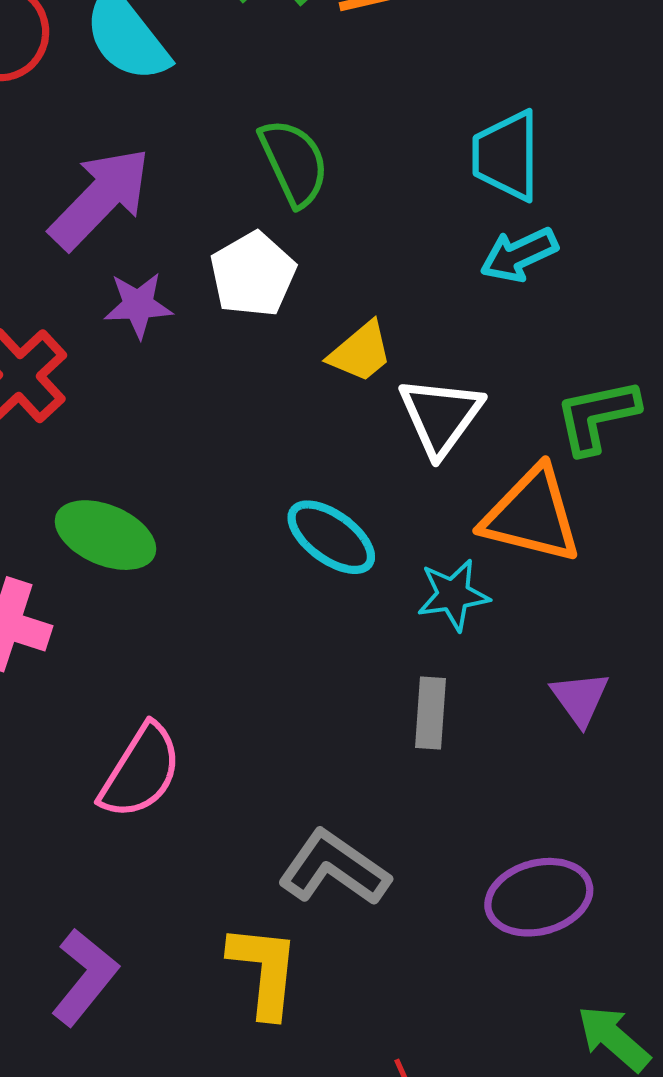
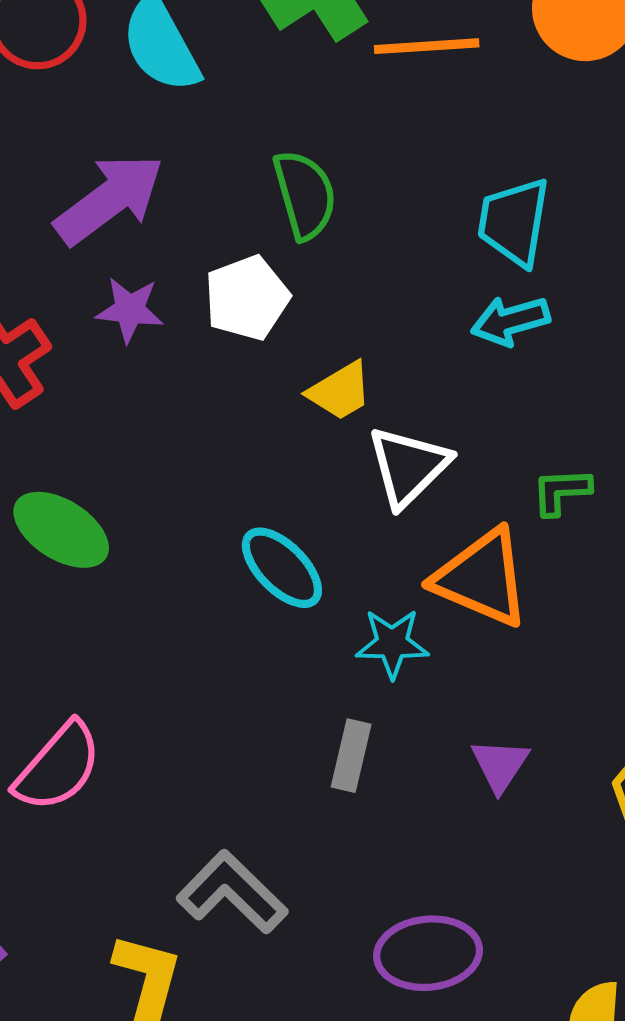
green L-shape: (597, 416) -> (561, 491), size x0.7

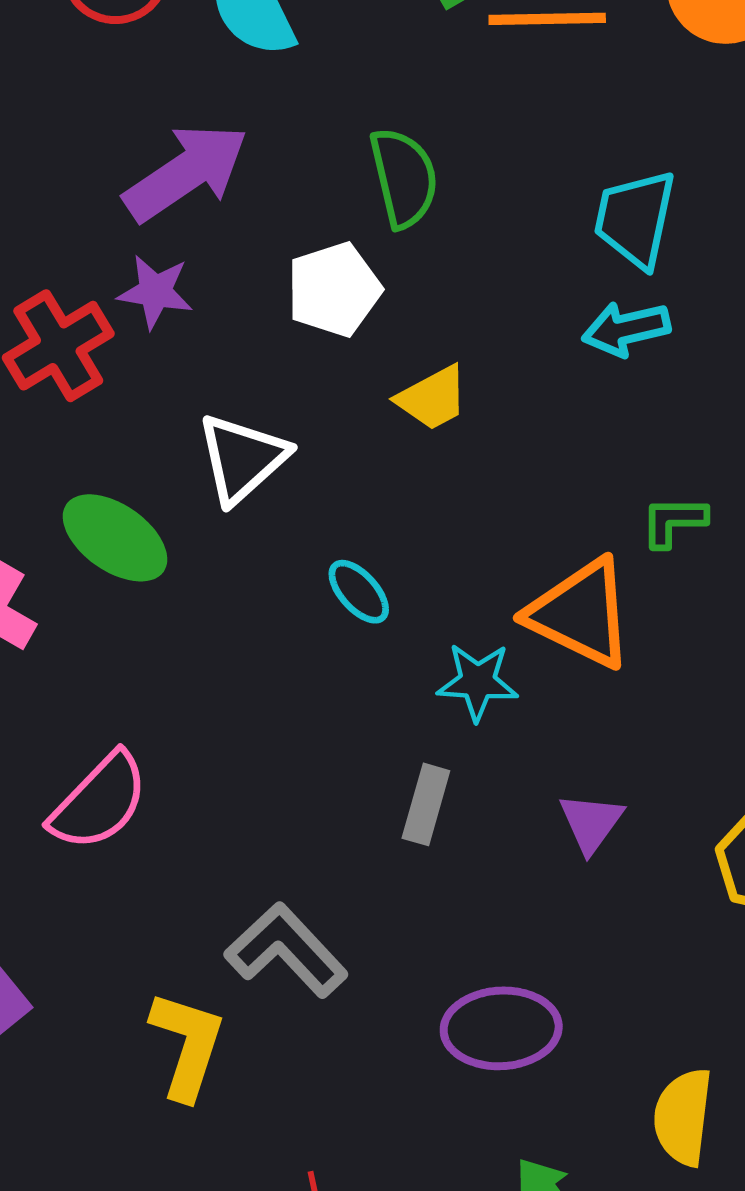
purple star: (130, 310) -> (155, 292), moved
white triangle: (408, 466) -> (242, 458), moved
cyan ellipse: (282, 568) -> (359, 592), size x0.7

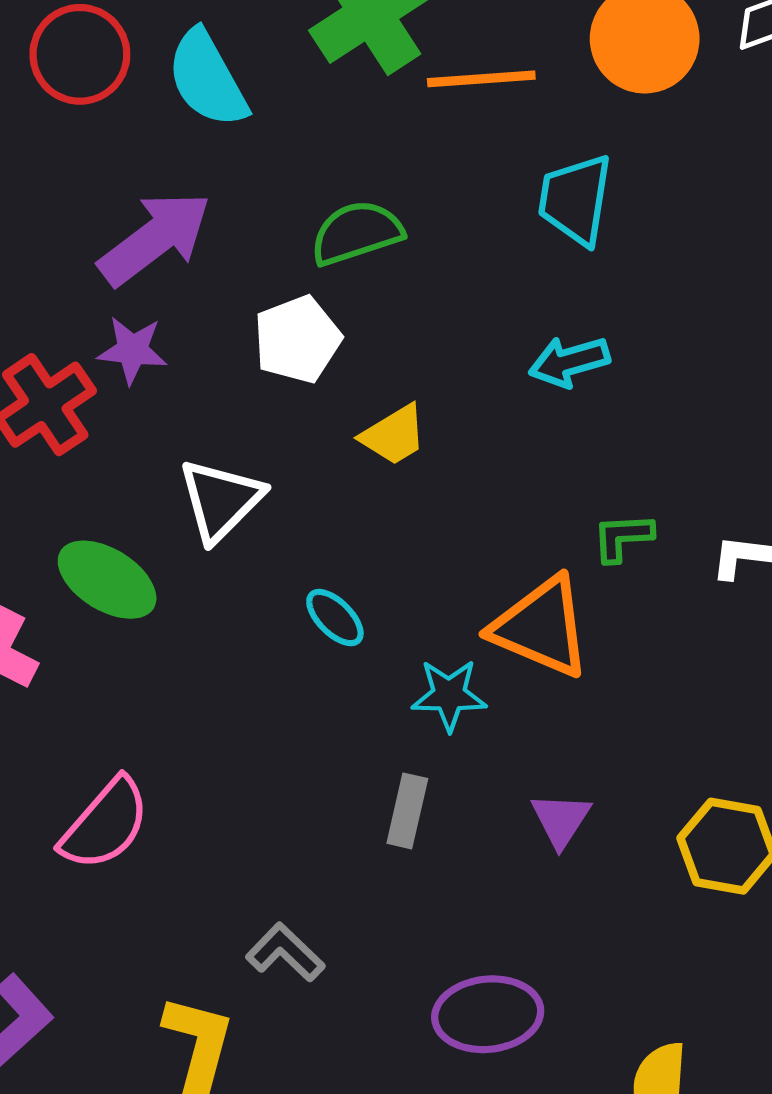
green semicircle: (404, 178) -> (357, 233), turned -92
cyan trapezoid: (635, 219) -> (575, 200), moved
gray L-shape: (286, 950) -> (285, 952), size x0.7

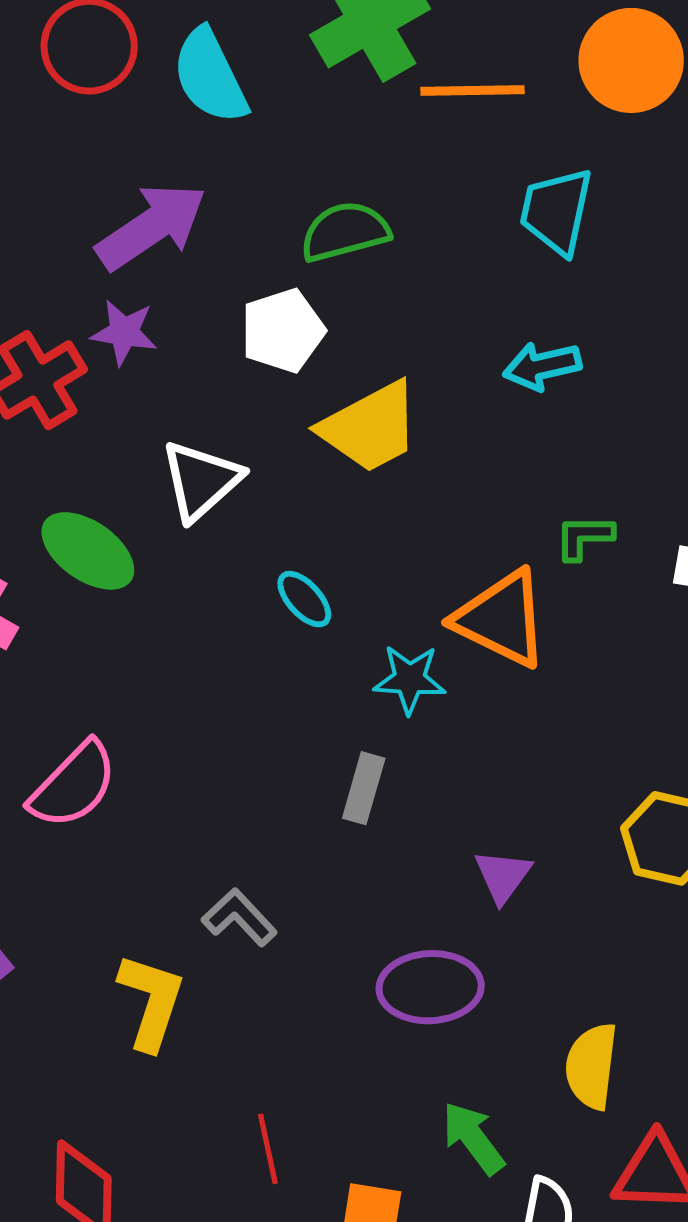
yellow trapezoid: (394, 435) -> (370, 427), size x1.6
purple triangle: (561, 820) -> (503, 876), moved

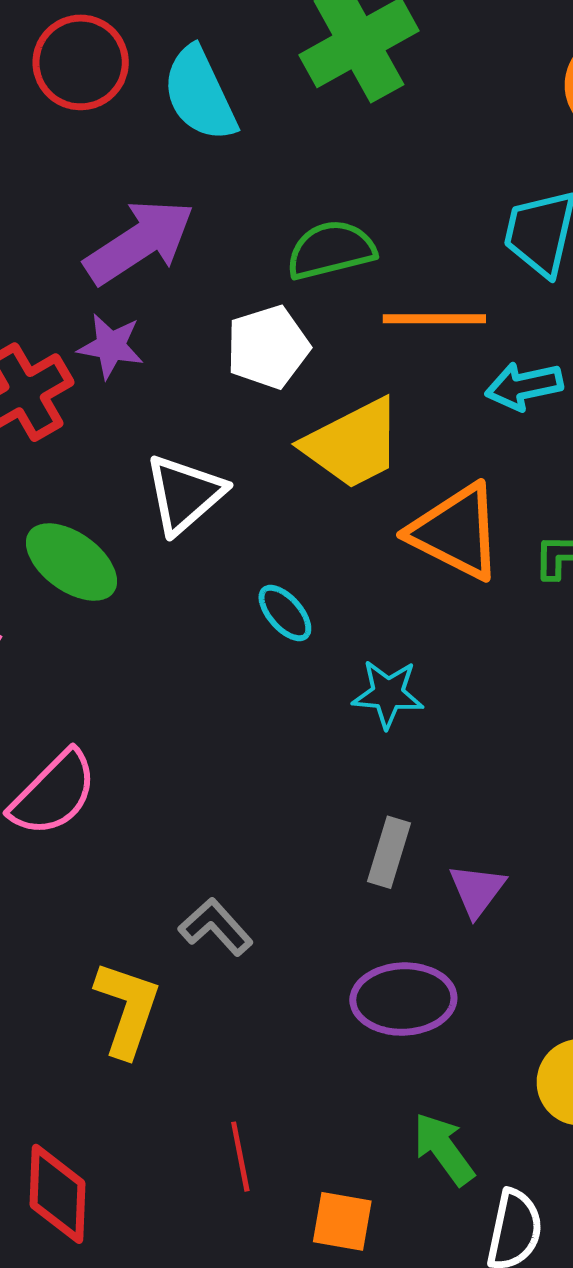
orange line: (473, 91) -> (434, 319), moved
orange triangle: (501, 619) -> (456, 532), moved
gray rectangle: (364, 788) -> (389, 852), moved

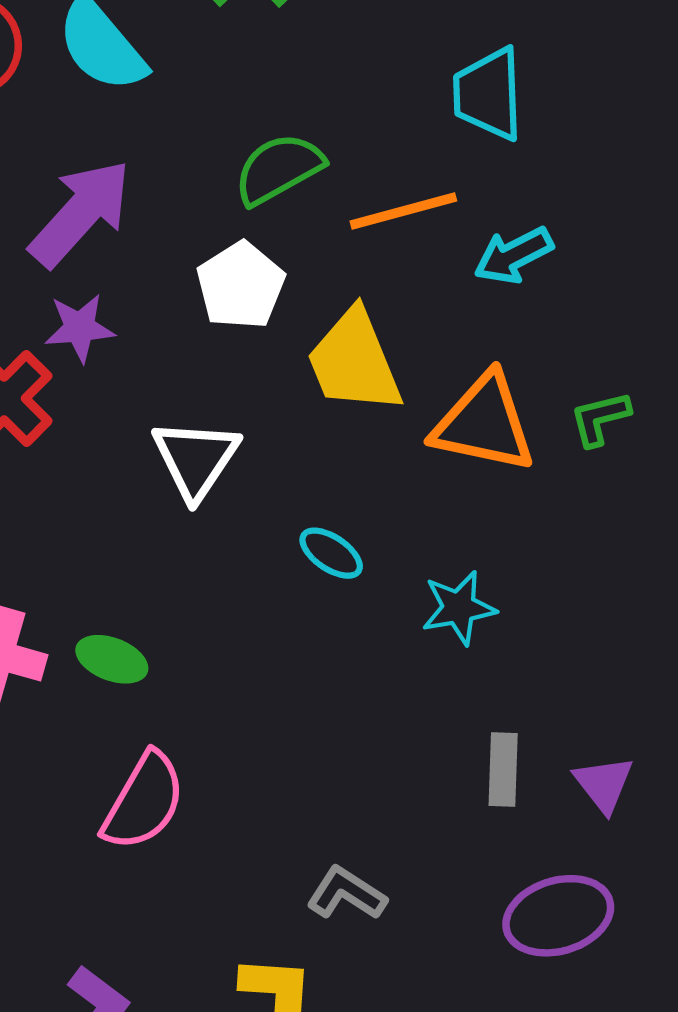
yellow trapezoid: (353, 444) -> (354, 361), turned 110
green ellipse: (72, 562) -> (112, 659), moved, size x0.7

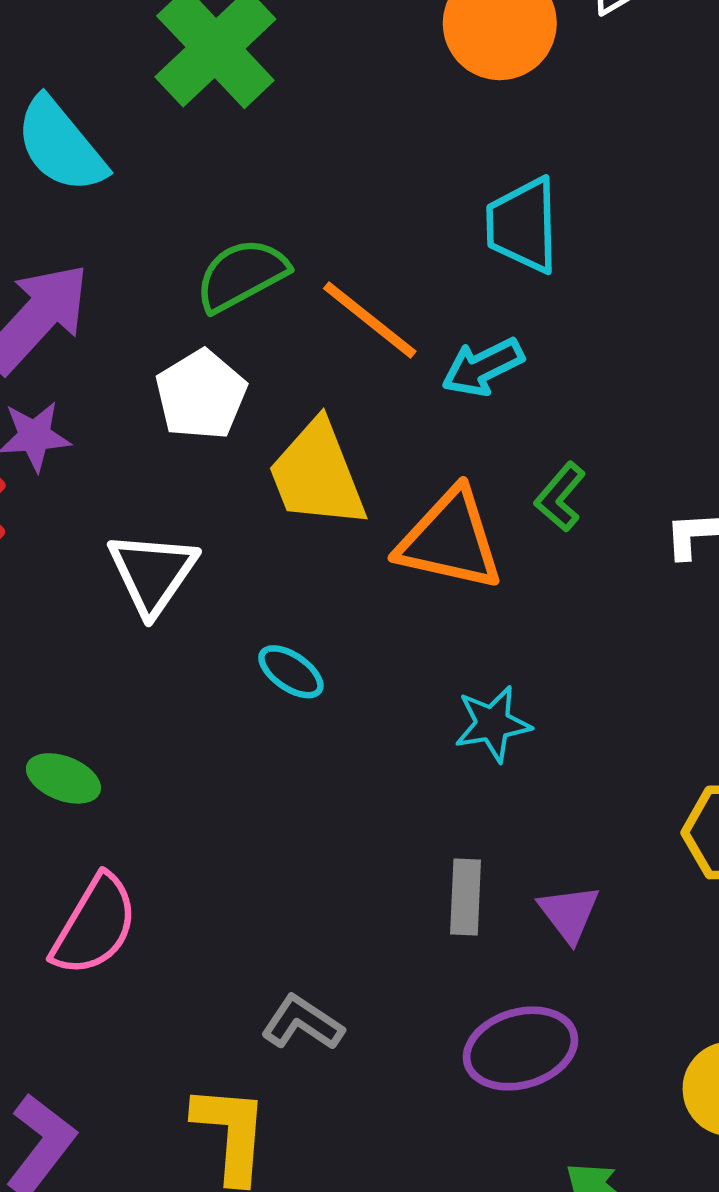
cyan trapezoid: (488, 94) -> (523, 225), moved
orange line: (403, 211) -> (370, 320), turned 53
green L-shape: (600, 419) -> (560, 497), moved, turned -36
cyan star: (459, 608) -> (493, 724), moved

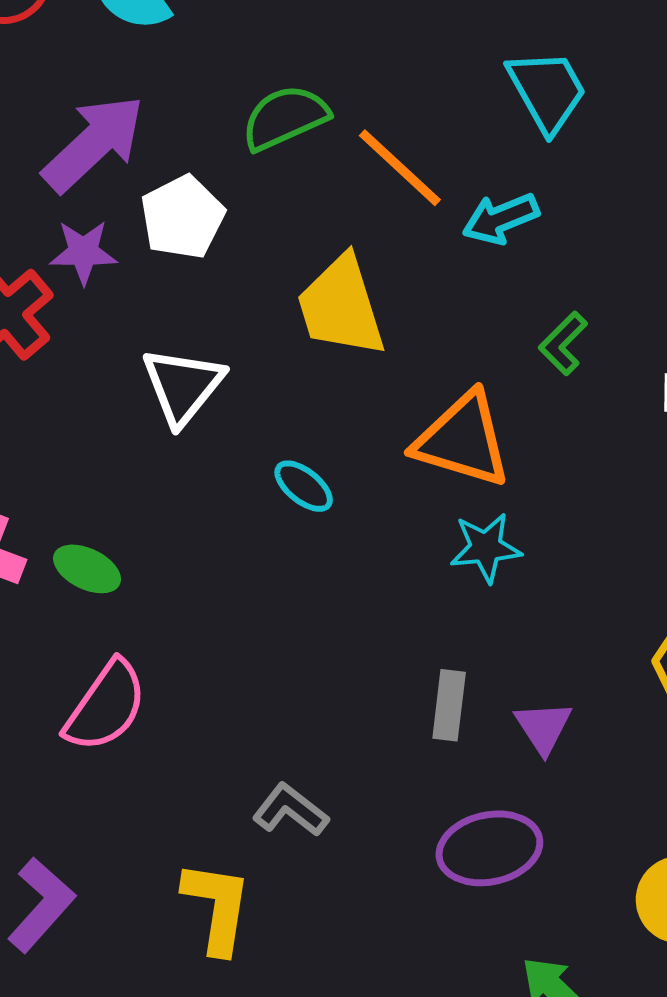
cyan trapezoid: (523, 225) -> (547, 91), turned 148
white pentagon: (201, 395) -> (182, 217), moved
orange triangle: (450, 540) -> (463, 440), moved

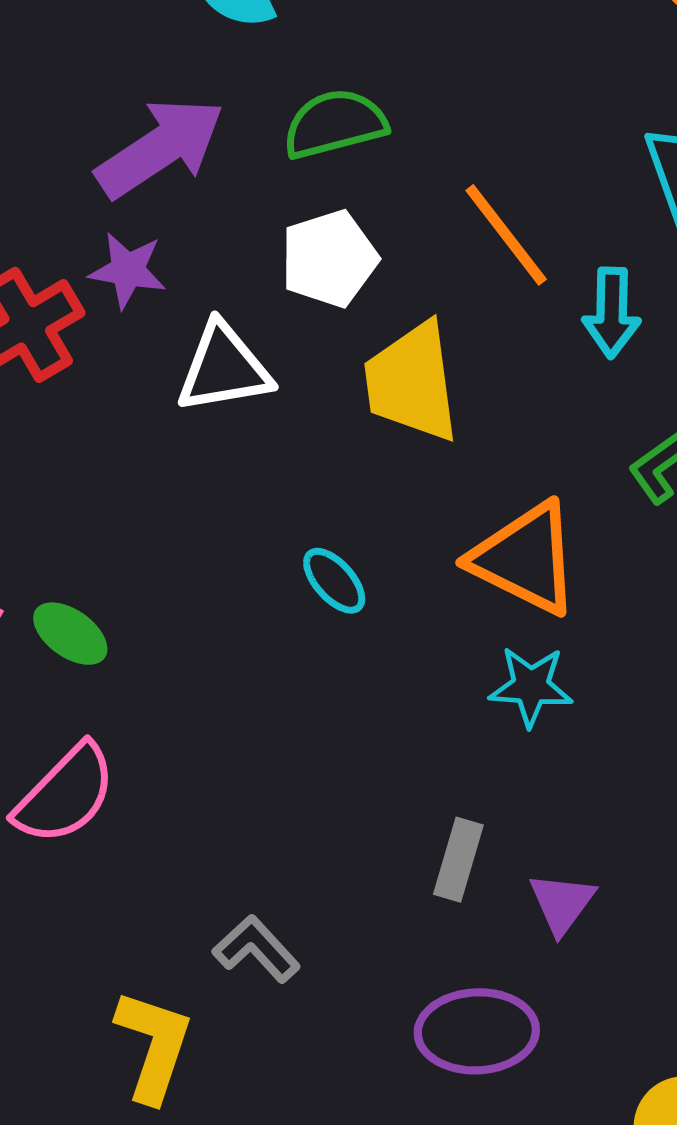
green semicircle: (285, 118) -> (335, 124), moved
white pentagon: (182, 217) -> (329, 259), moved
cyan arrow: (501, 219) -> (612, 313), turned -76
white triangle: (183, 386) -> (224, 368), moved, turned 32

